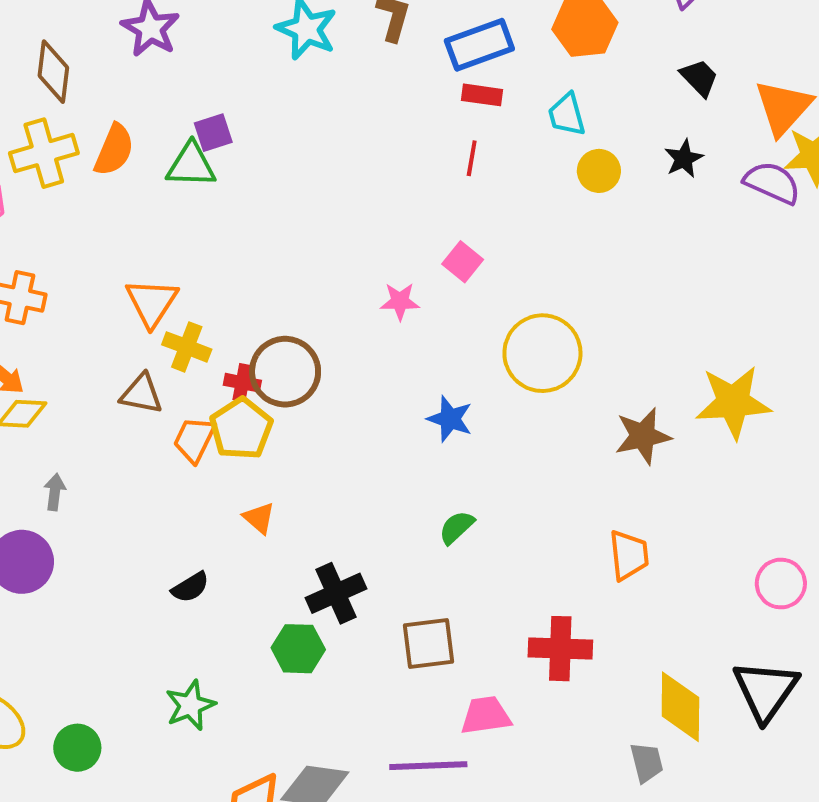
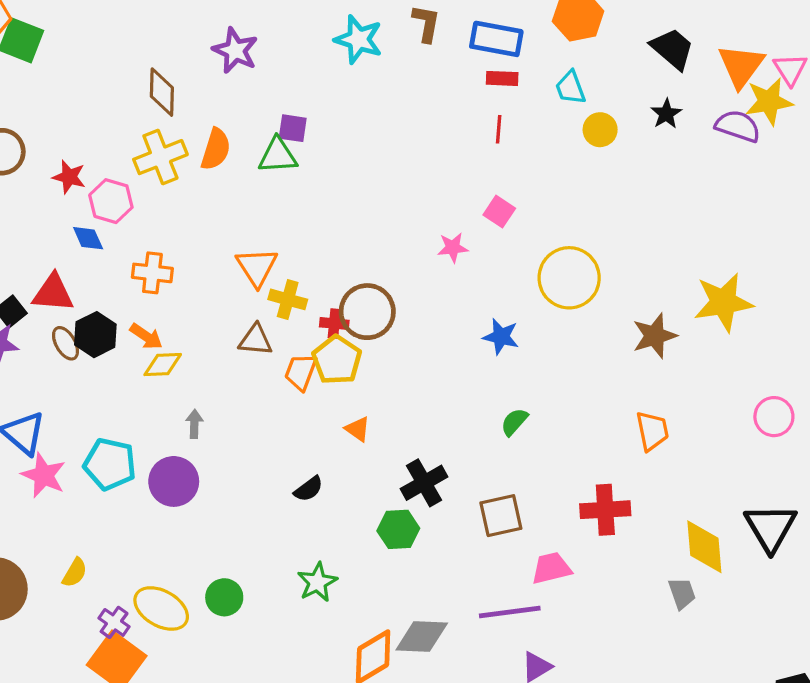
blue rectangle: (479, 45) -> (496, 39), turned 36
black trapezoid: (699, 78) -> (672, 49), size x1.4
purple square: (213, 133) -> (293, 128), turned 32
pink circle: (781, 584) -> (774, 417), moved
green circle: (77, 748) -> (224, 597), moved

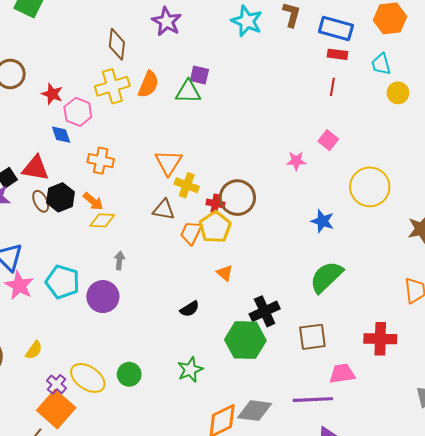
green semicircle: (514, 422) -> (326, 277), size x1.8
green hexagon: (398, 529) -> (245, 340), size x1.5

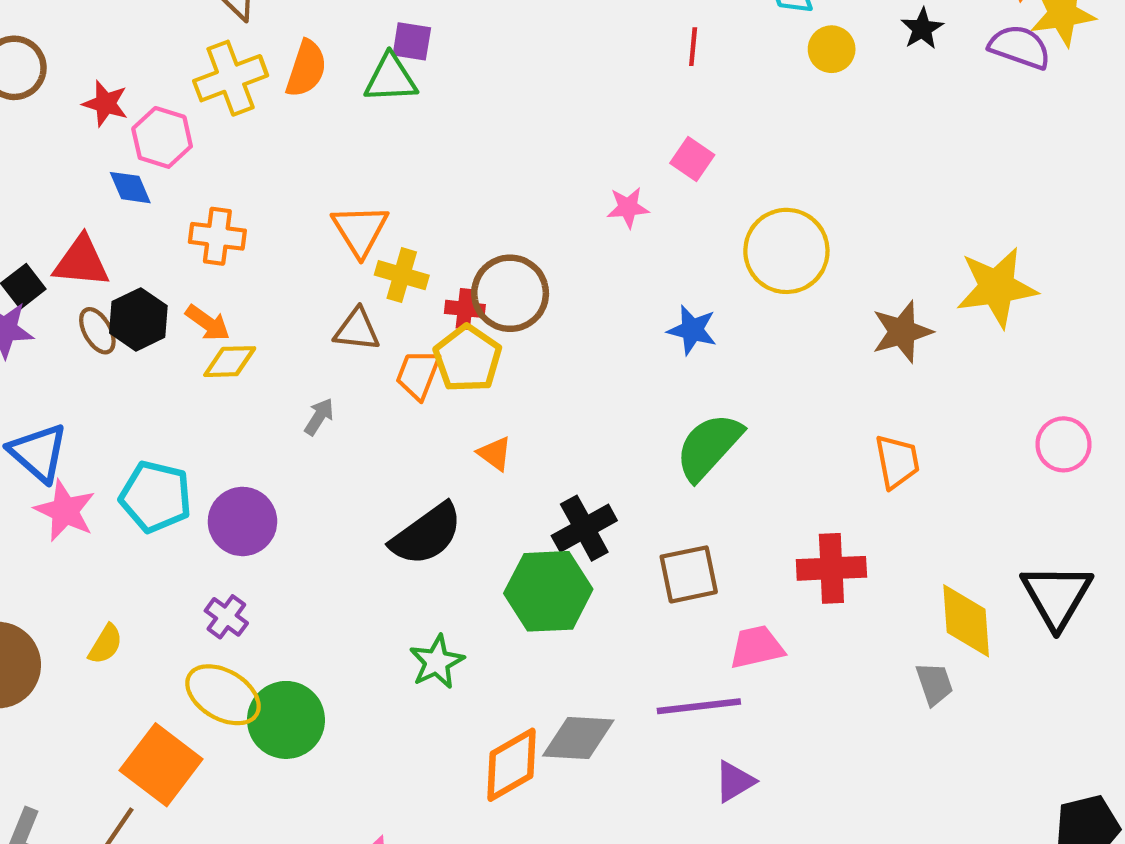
gray arrow: (119, 261) -> (319, 417), moved, turned 30
black semicircle: (190, 309) -> (426, 534), size x1.8
green circle: (129, 374) -> (286, 720), moved, size x1.5
purple cross: (57, 384) -> (226, 617), moved

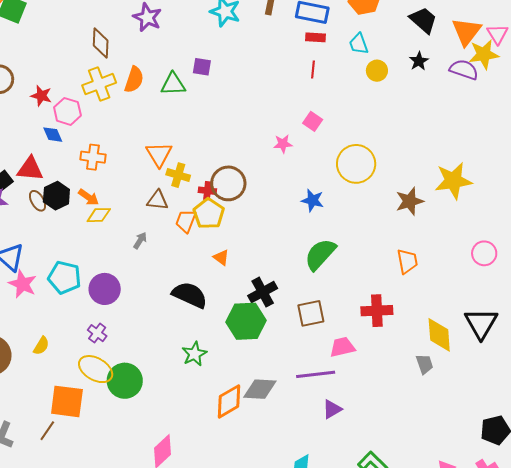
purple square: (412, 41) -> (202, 67), moved
black semicircle: (426, 534) -> (190, 295), turned -120
orange square: (161, 765) -> (67, 401), turned -30

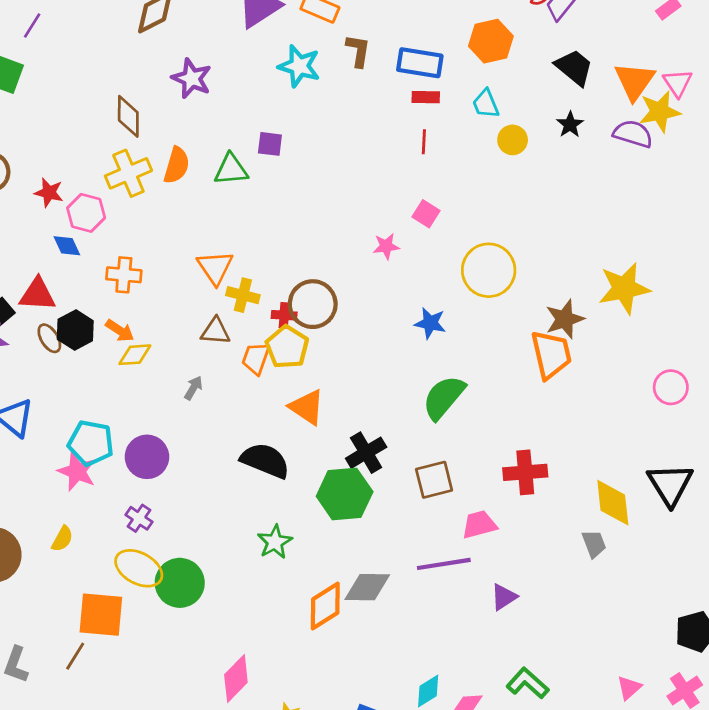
orange triangle: (221, 258) -> (307, 407), size x1.6
orange trapezoid: (407, 261) -> (551, 354), moved, size x1.4
pink star: (23, 284) -> (77, 471), moved
purple triangle: (332, 409) -> (504, 597), moved

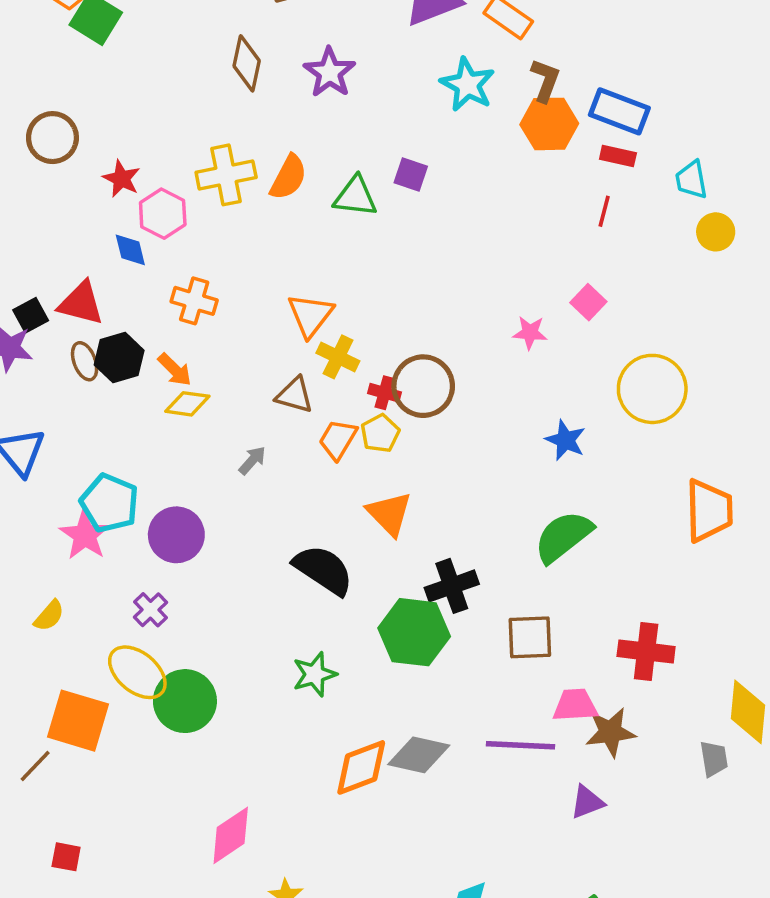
orange hexagon: (491, 41) -> (549, 124), moved
brown diamond: (128, 116) -> (247, 63), moved
brown star: (565, 319) -> (610, 732), moved
yellow pentagon: (287, 347) -> (380, 433), size x0.7

